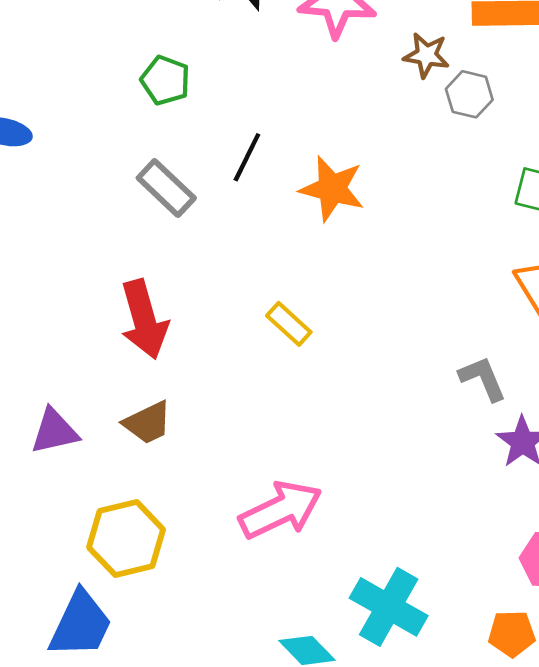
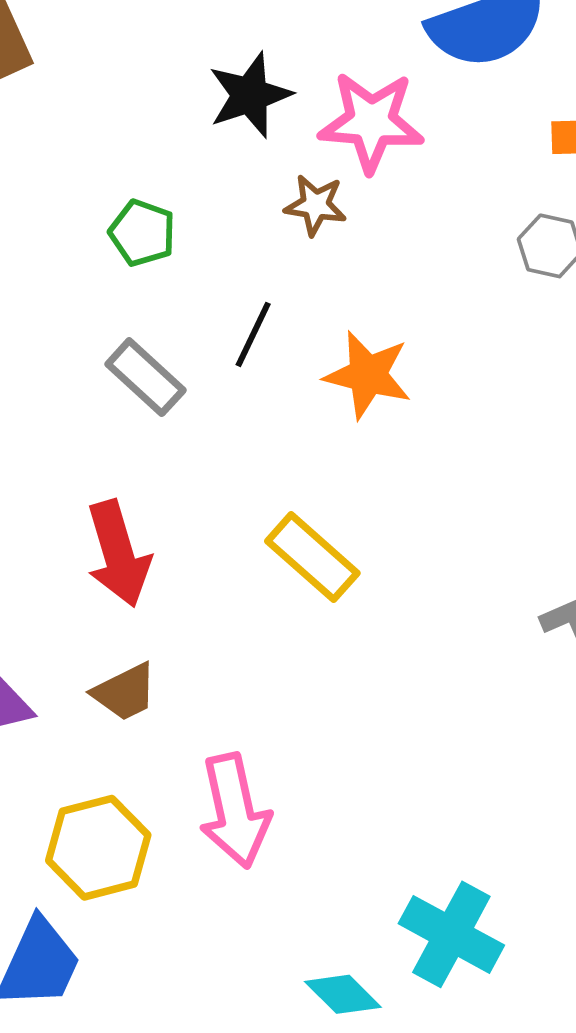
brown star: (426, 55) -> (316, 205), moved
yellow rectangle: (289, 324) -> (312, 557), size x1.5
pink arrow: (281, 510) -> (235, 811), moved, turned 104

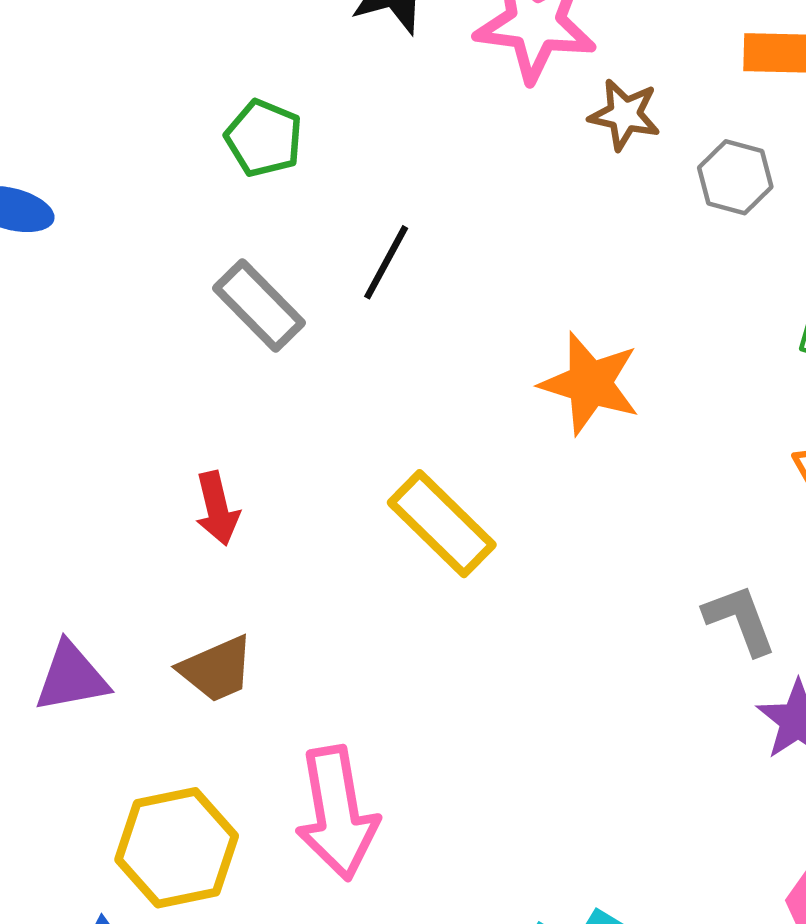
brown star: (316, 205) -> (625, 115), moved
orange star: (368, 375) -> (590, 383), moved
red arrow: (118, 554) -> (217, 508), size x0.6

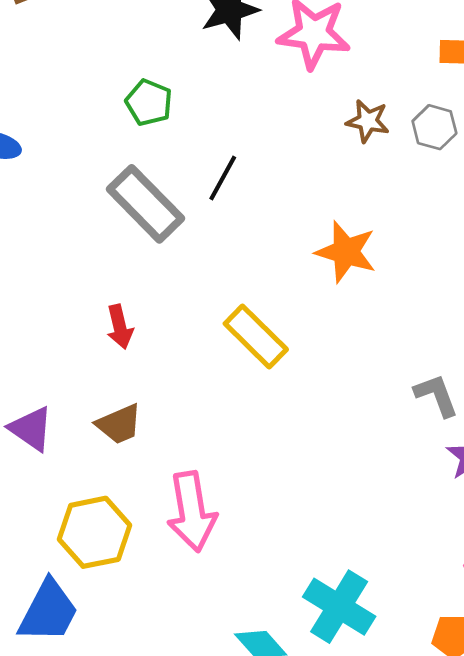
brown star: (625, 115) -> (368, 121), moved
gray rectangle: (259, 305) -> (146, 204), size x1.4
purple triangle: (71, 677) -> (31, 429), turned 45

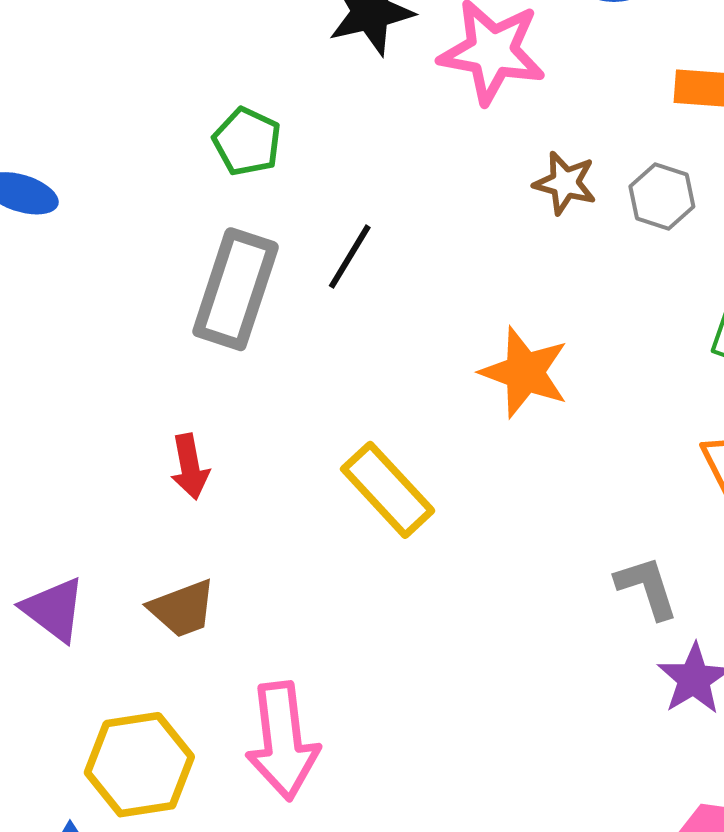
gray rectangle: (146, 204) -> (236, 289), turned 60

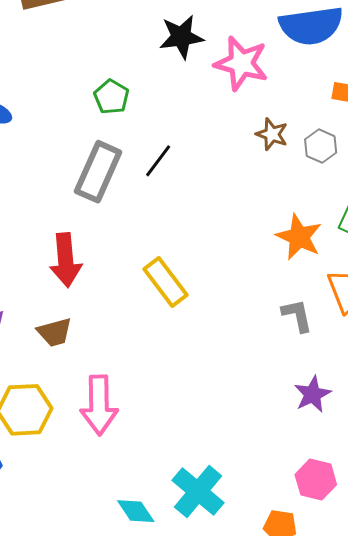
orange star: (525, 372) -> (299, 237), moved
red arrow: (190, 467) -> (66, 260), size x1.6
gray L-shape: (647, 587) -> (297, 315), moved

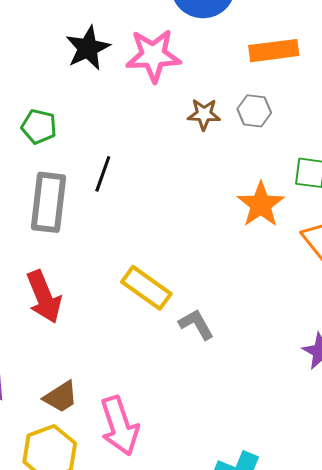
orange star: (299, 237) -> (261, 205), turned 30
gray L-shape: (297, 315) -> (196, 324), moved
brown trapezoid: (55, 332) -> (61, 397), moved

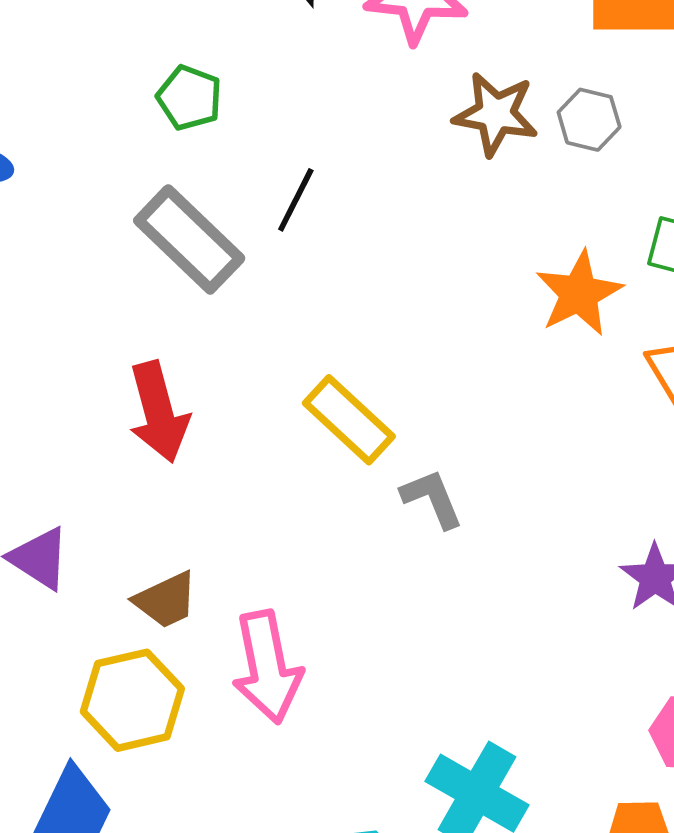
brown star: (204, 114) -> (496, 114), size x1.4
gray rectangle: (49, 202) -> (189, 239), turned -60

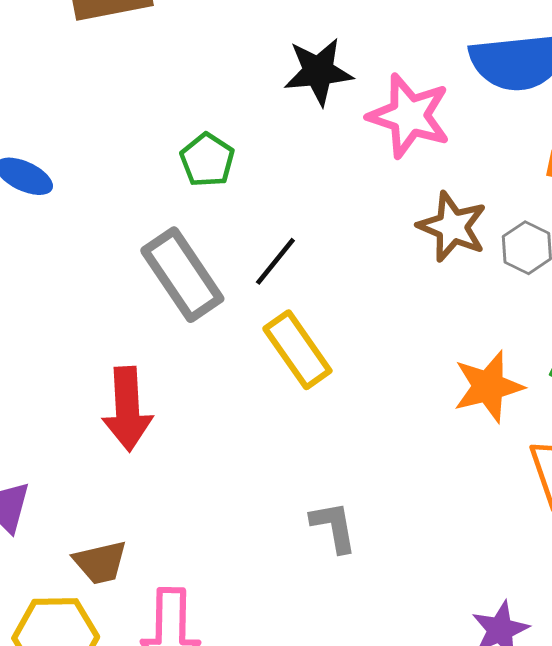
yellow rectangle: (349, 420) -> (297, 350), moved

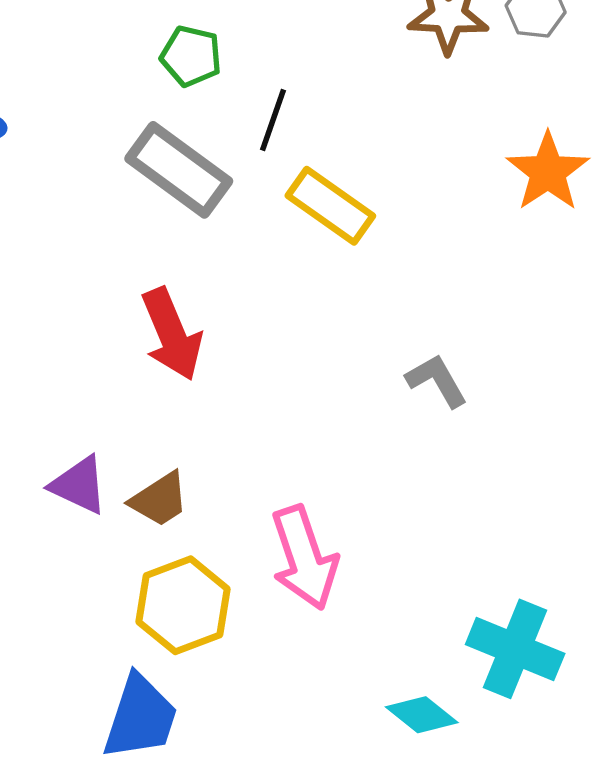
green pentagon: (207, 160) -> (191, 56), moved
brown trapezoid: (100, 562) -> (159, 499), moved

